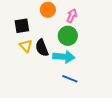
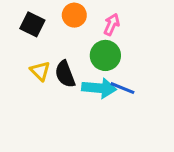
black square: (22, 26) -> (32, 24), moved, turned 35
blue line: (70, 79) -> (122, 88), moved

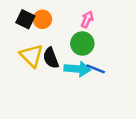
orange circle: (74, 15) -> (42, 19), moved
yellow triangle: (40, 71) -> (31, 56), size x1.5

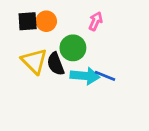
black square: (25, 19) -> (28, 21), turned -30
green circle: (82, 43) -> (73, 48), moved

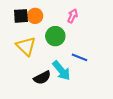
black semicircle: (56, 64) -> (42, 78), moved, turned -96
cyan arrow: (85, 76) -> (61, 71), moved, turned 45

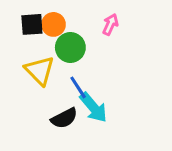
green circle: (55, 36) -> (70, 47), moved
blue line: (80, 57) -> (78, 87), moved, turned 35

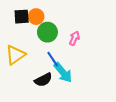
pink arrow: (110, 24) -> (74, 38), moved
yellow triangle: (40, 71) -> (15, 55), moved, turned 40

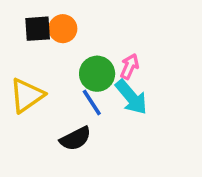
green circle: (47, 32) -> (97, 74), moved
cyan arrow: (63, 73) -> (131, 97), moved

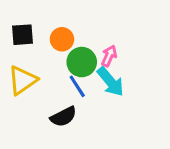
black square: (38, 29) -> (22, 35), moved
orange circle: (63, 29) -> (62, 39), moved

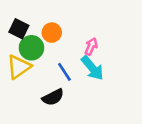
black square: (22, 35) -> (19, 29), turned 30
green circle: (82, 62) -> (31, 48), moved

